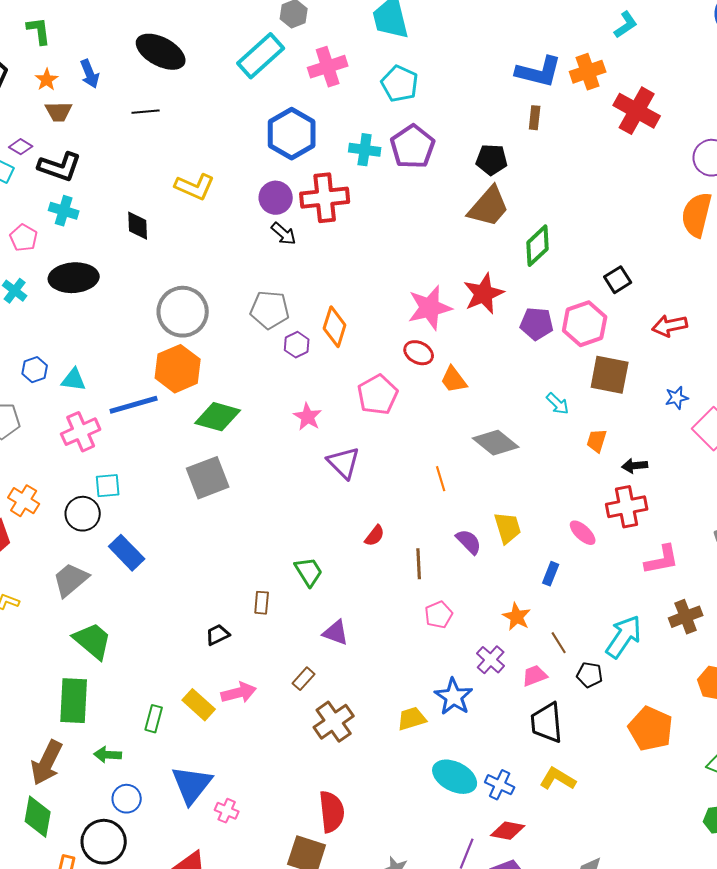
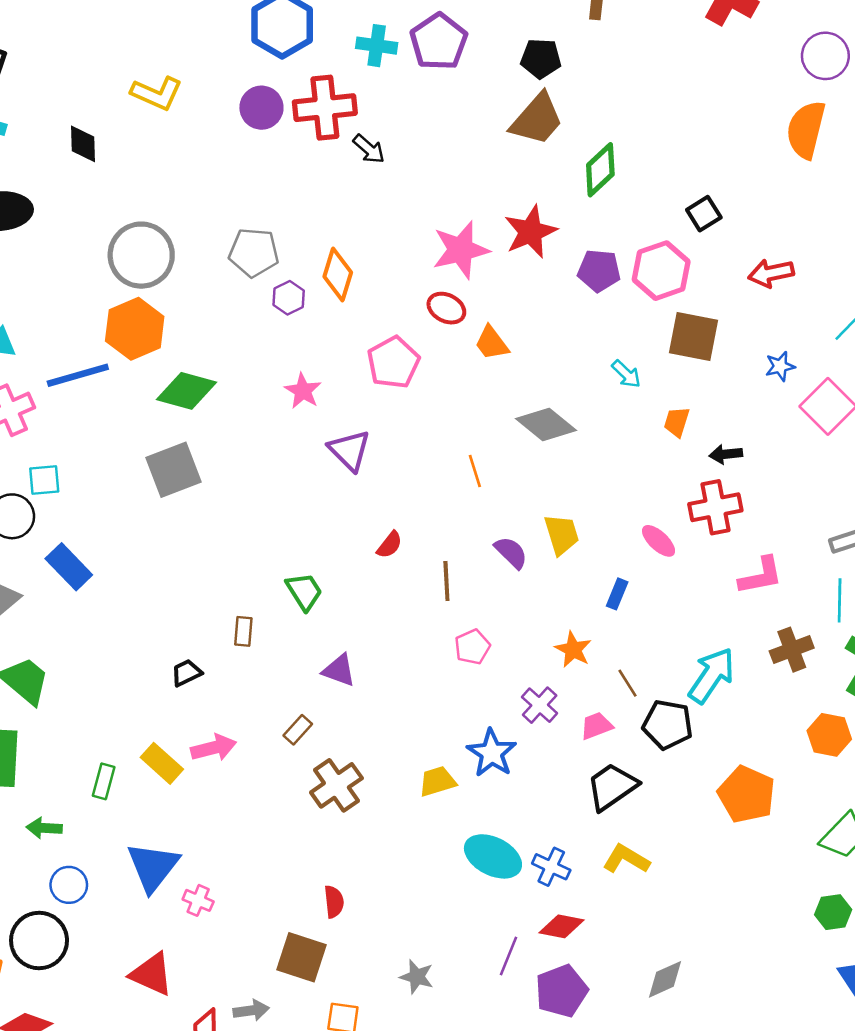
black arrow: (284, 234) -> (369, 149), moved
black pentagon: (590, 675) -> (668, 725), size x1.5
black trapezoid: (547, 723) -> (612, 787), turned 60
red semicircle: (332, 812) -> (334, 902), size x0.6

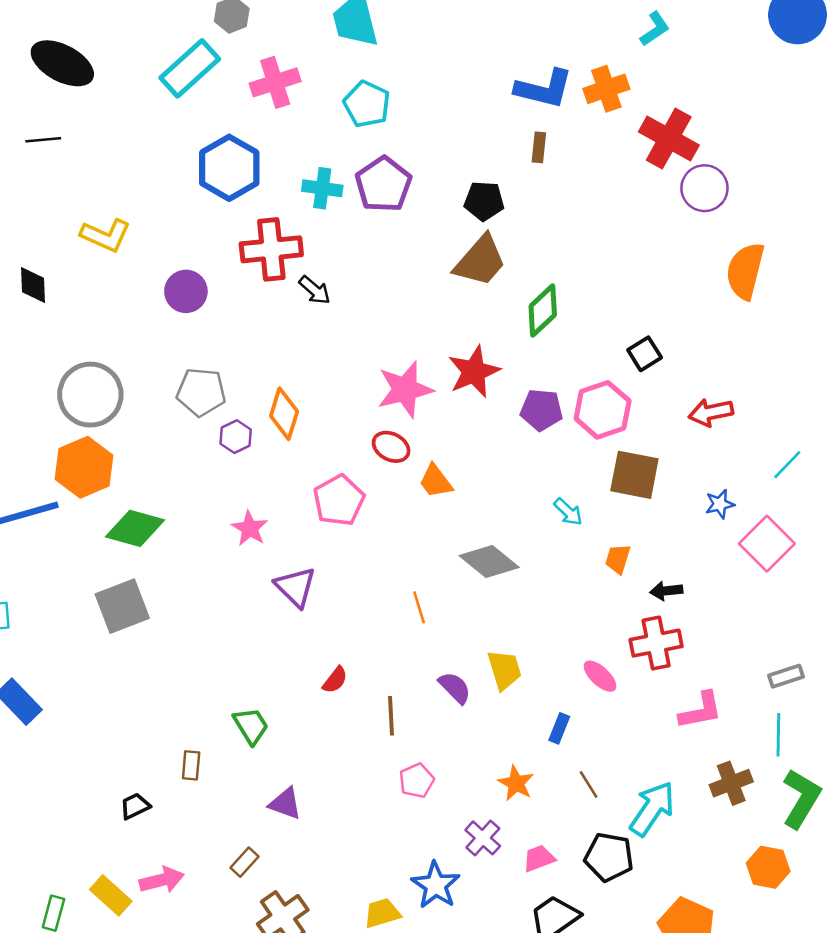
purple circle: (825, 56) -> (704, 188), moved
purple circle: (261, 108) -> (186, 291), moved
brown line: (627, 683) -> (589, 784), moved

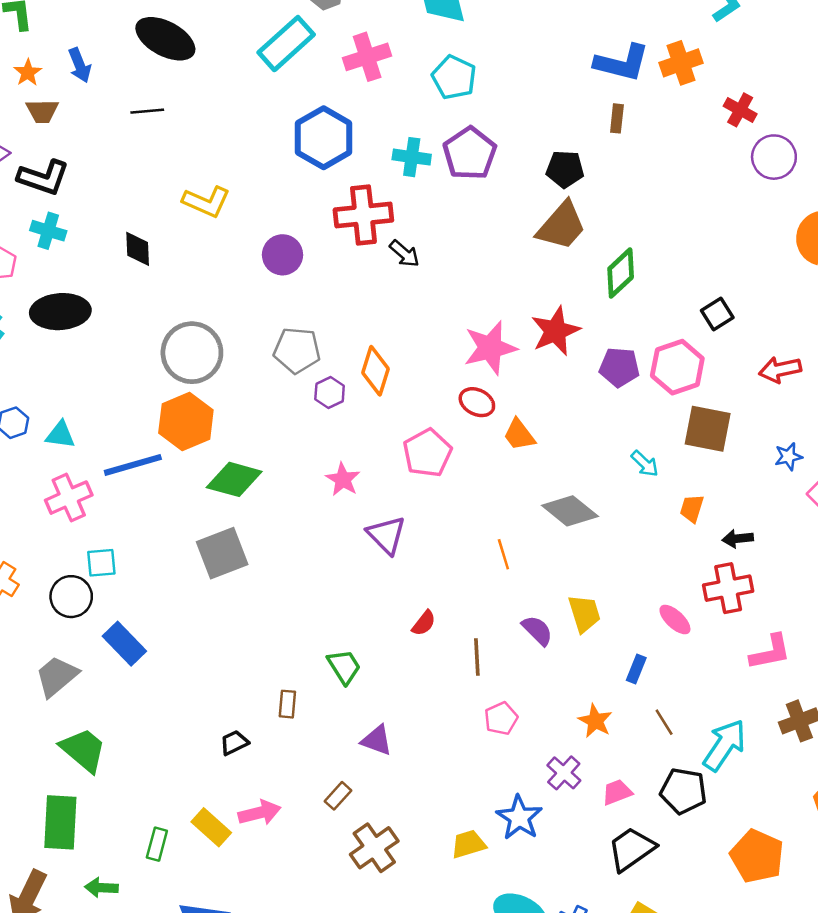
red cross: (669, 138) -> (740, 110), size x0.6

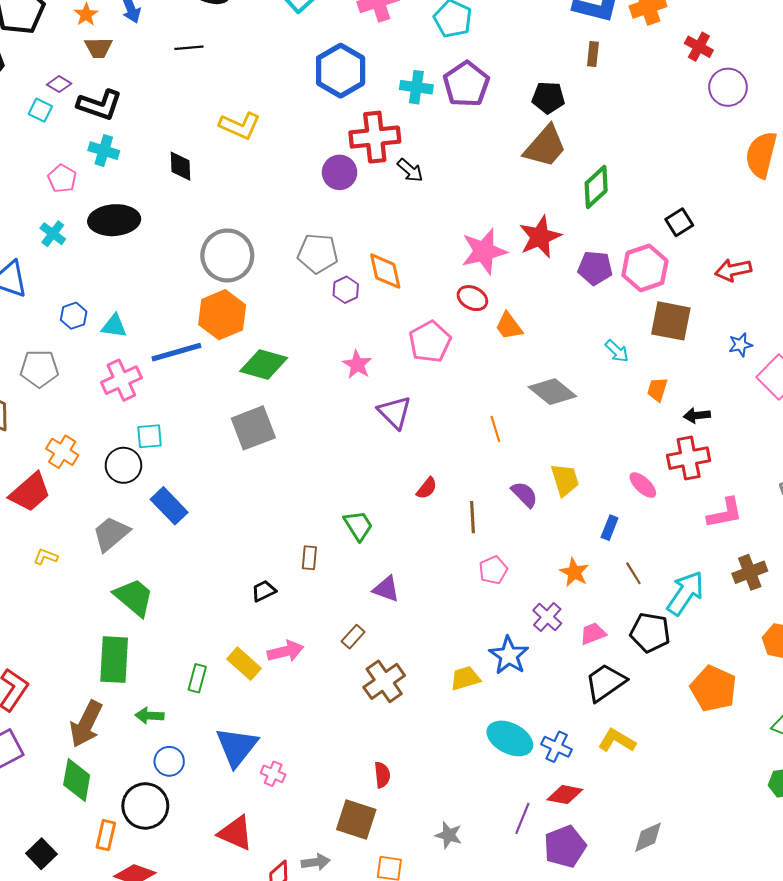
purple circle: (283, 255) -> (340, 172), moved
orange diamond: (375, 371) -> (385, 271), turned -30

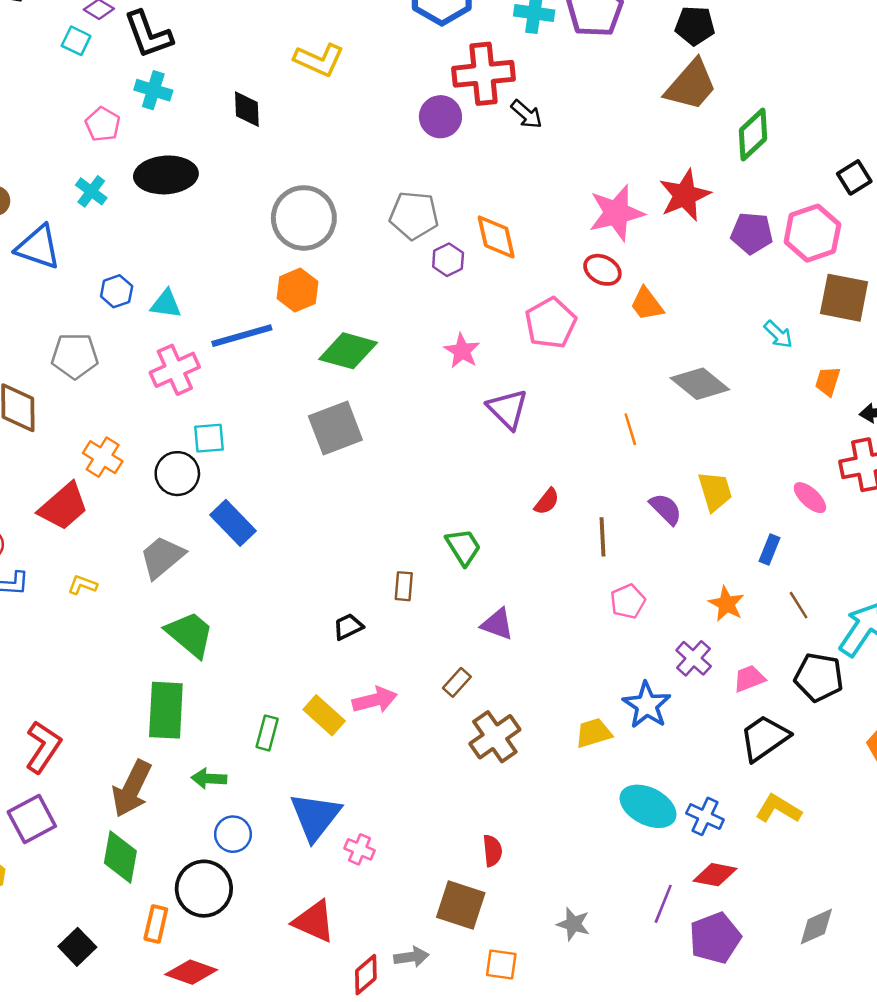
black L-shape: (100, 105) -> (148, 34), turned 51
orange hexagon: (222, 315) -> (298, 290), size x0.7

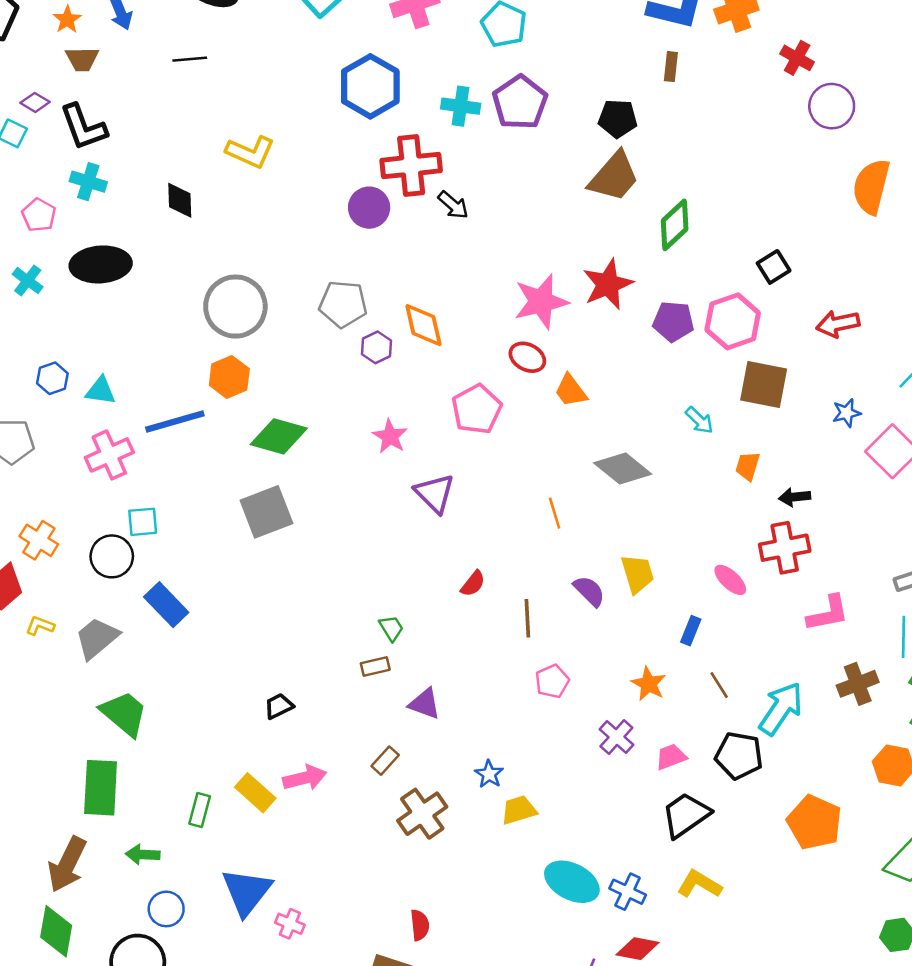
green trapezoid: (463, 547) -> (391, 628), size x0.7
yellow L-shape: (82, 585) -> (40, 626), moved
brown rectangle: (404, 586) -> (375, 666), moved, turned 72
blue star: (647, 705) -> (489, 774), moved, size x0.6

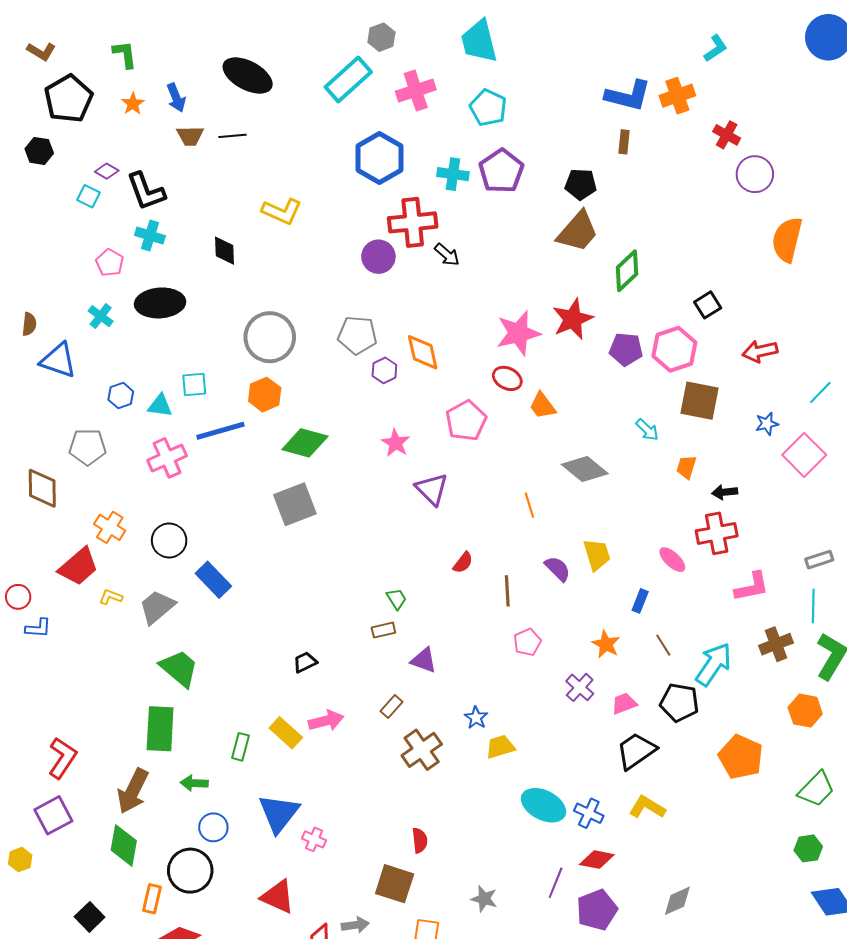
brown trapezoid: (82, 59) -> (190, 136), moved
cyan square: (143, 522) -> (194, 384), moved

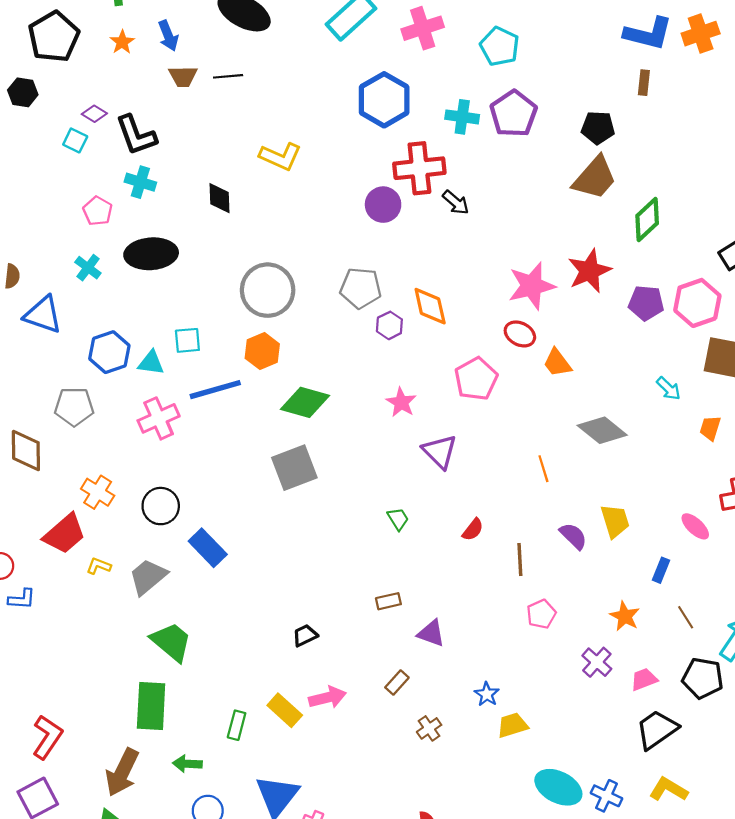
blue hexagon: (121, 396) -> (109, 352), size x1.5
green trapezoid: (397, 599) -> (398, 519), moved
brown cross: (422, 750) -> (429, 728), size x0.6

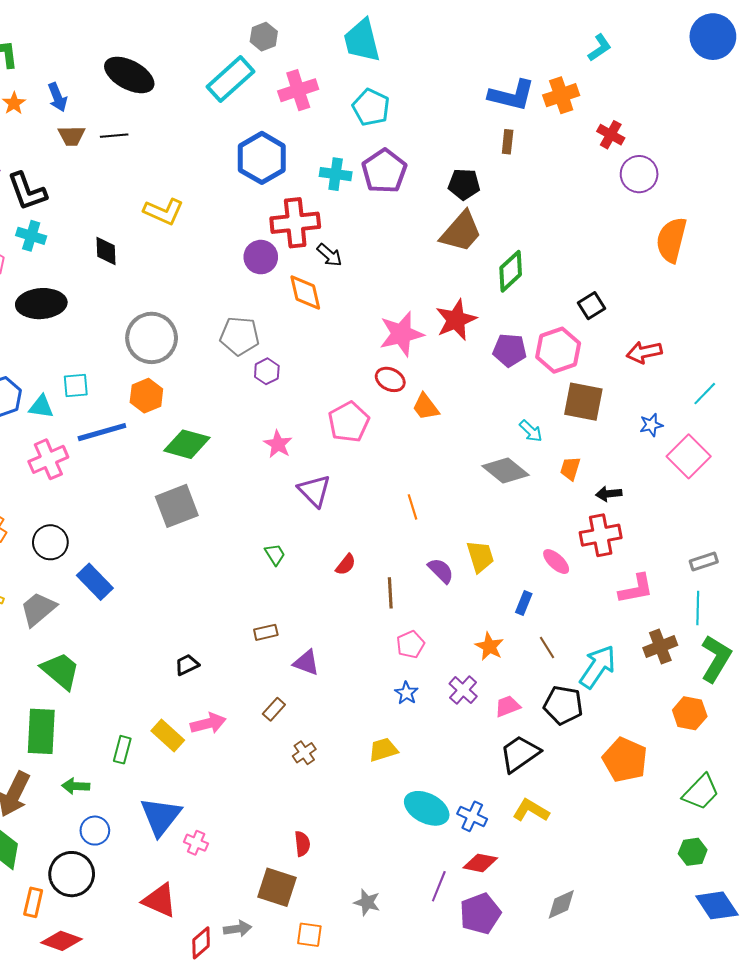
orange diamond: (430, 306) -> (305, 292), moved
gray diamond: (602, 430) -> (506, 470), moved
blue star: (487, 694) -> (406, 693), moved

